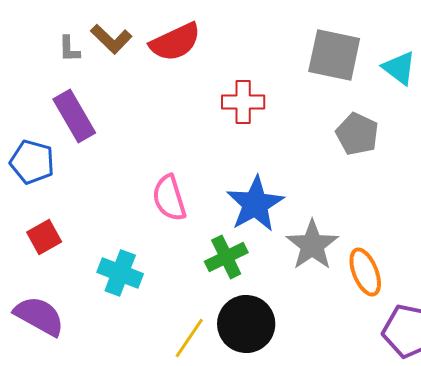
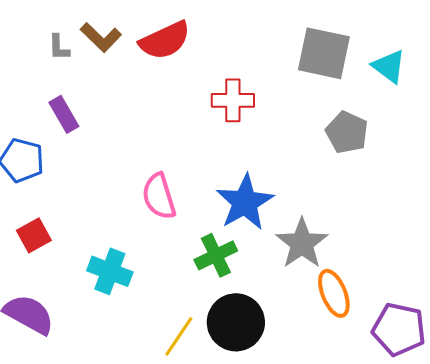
purple rectangle: (74, 116) -> (64, 114), size x0.7
orange ellipse: (365, 272) -> (334, 293), moved

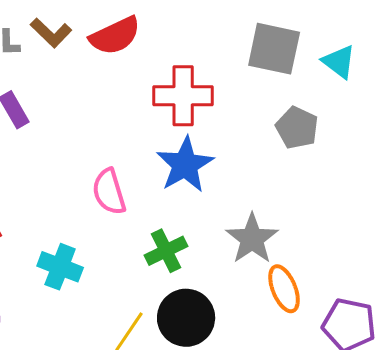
red cross: (233, 100) -> (183, 96), size x1.4
blue star: (245, 202) -> (185, 165), moved

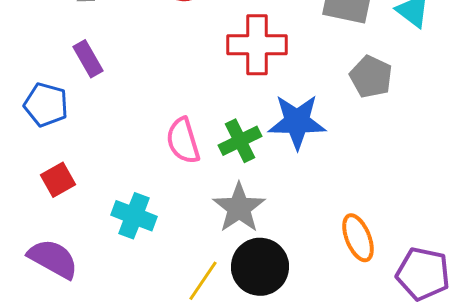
blue star: (185, 165) -> (297, 122), moved, turned 30
gray star: (252, 239) -> (239, 208), moved
green cross: (166, 251) -> (240, 141), moved

